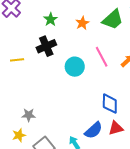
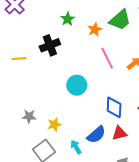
green star: (51, 19) -> (68, 19), moved
orange star: (82, 23) -> (95, 30), moved
cyan circle: (75, 67) -> (77, 85), moved
yellow star: (19, 135) -> (54, 125), moved

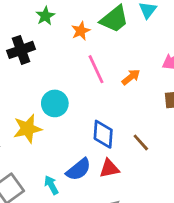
yellow star: (54, 125) -> (28, 129), moved, size x1.5

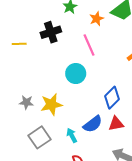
pink line: (96, 69) -> (89, 45), moved
yellow star: (28, 129) -> (51, 104), moved
blue diamond: (103, 134) -> (112, 98), turned 40

